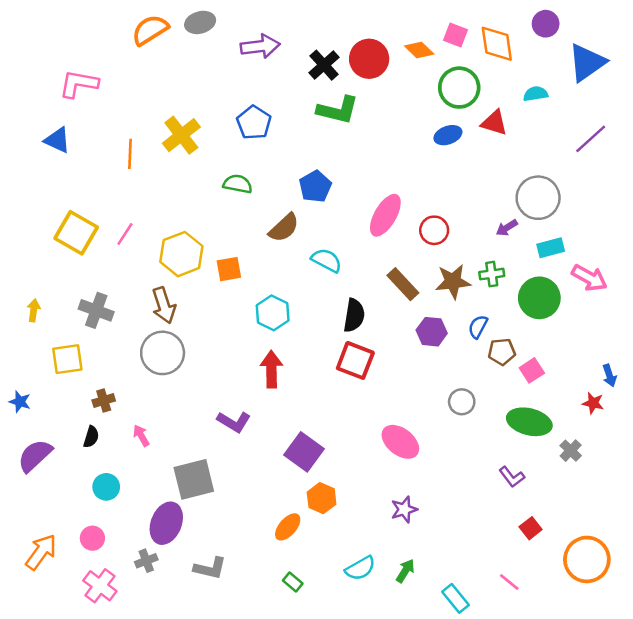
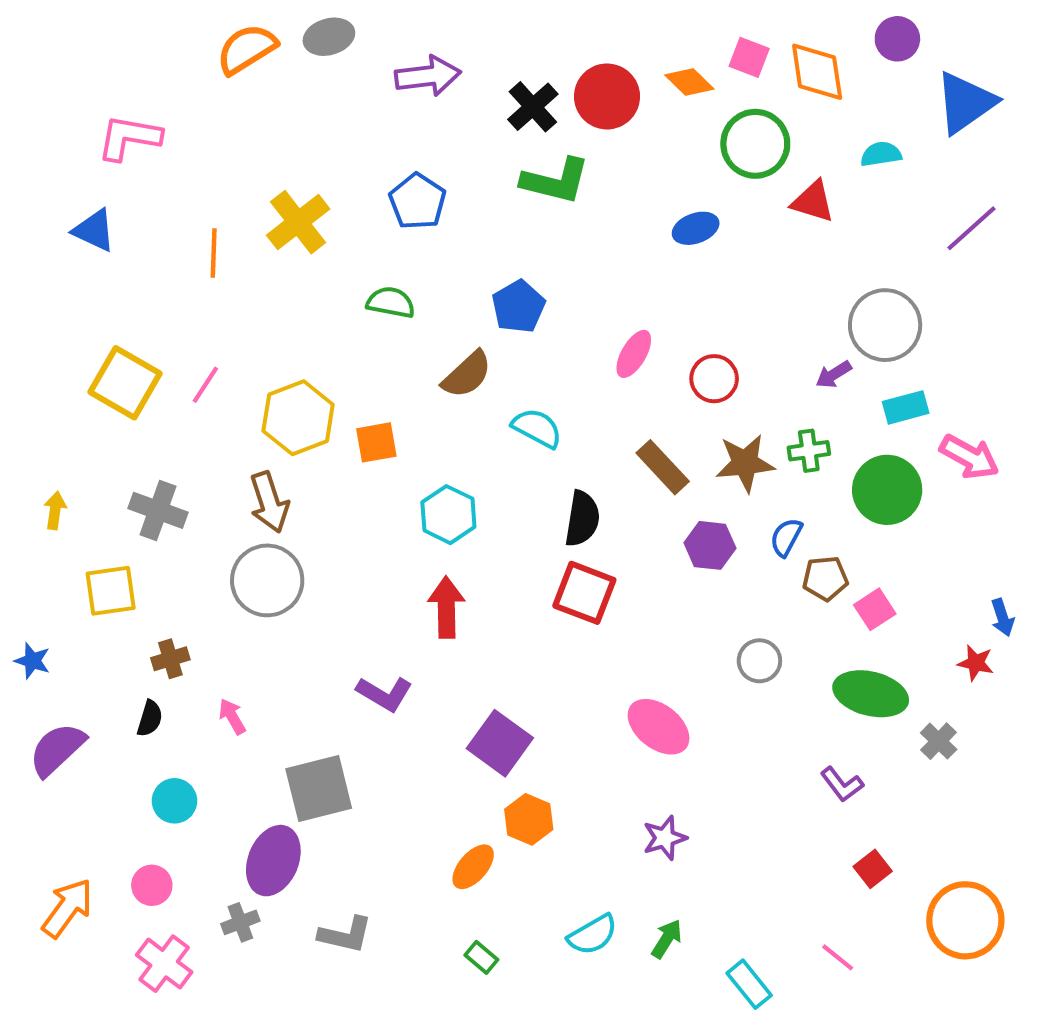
blue ellipse: (448, 135) -> (696, 228), moved
pink ellipse: (385, 215) -> (634, 354), size x0.7

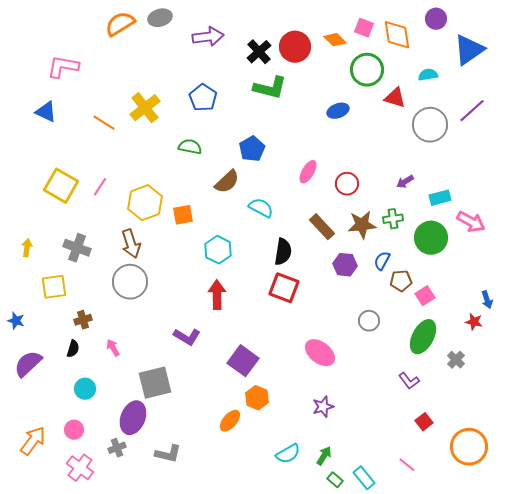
orange line: (214, 253) -> (104, 123), turned -60
gray circle: (885, 325) -> (430, 125), moved
green ellipse: (871, 694) -> (423, 337), turned -76
green rectangle: (481, 957) -> (335, 480), moved

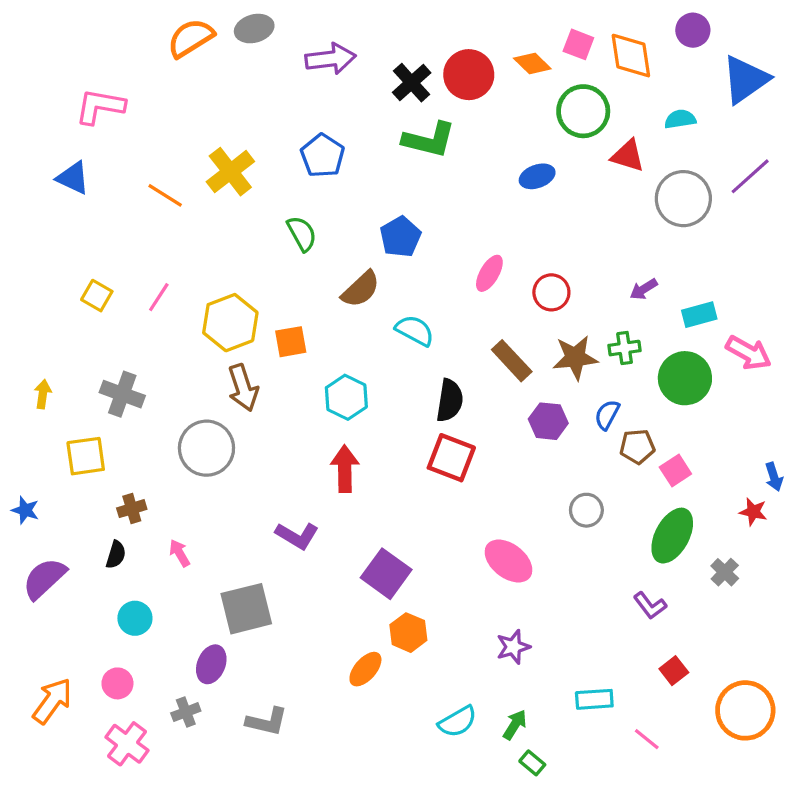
green semicircle: (190, 147) -> (302, 234), turned 50
yellow square: (61, 186) -> (97, 296), size x0.6
brown arrow: (131, 244) -> (243, 388), moved
purple ellipse: (133, 418) -> (211, 664), size x0.7
cyan rectangle: (364, 478) -> (594, 699), moved, turned -55

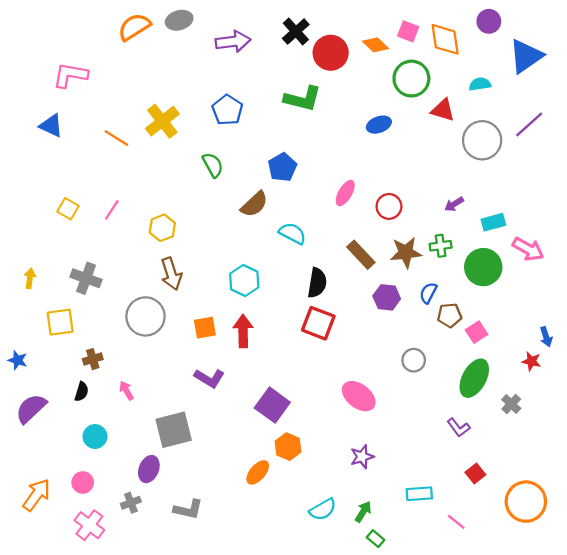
black cross: (412, 83) -> (296, 31), moved
yellow hexagon: (230, 323) -> (162, 228), size x0.7
orange square: (291, 342) -> (205, 328), moved

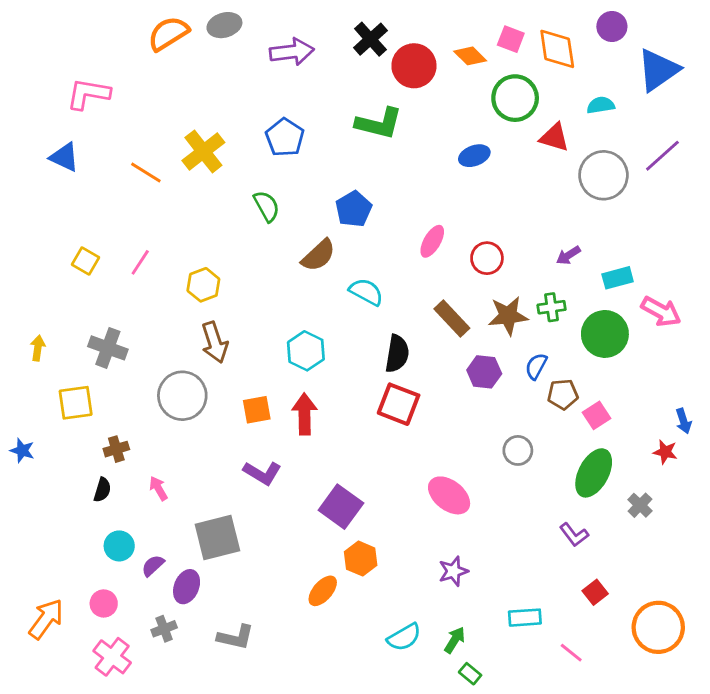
purple semicircle: (31, 408) -> (153, 566), moved, size x0.6

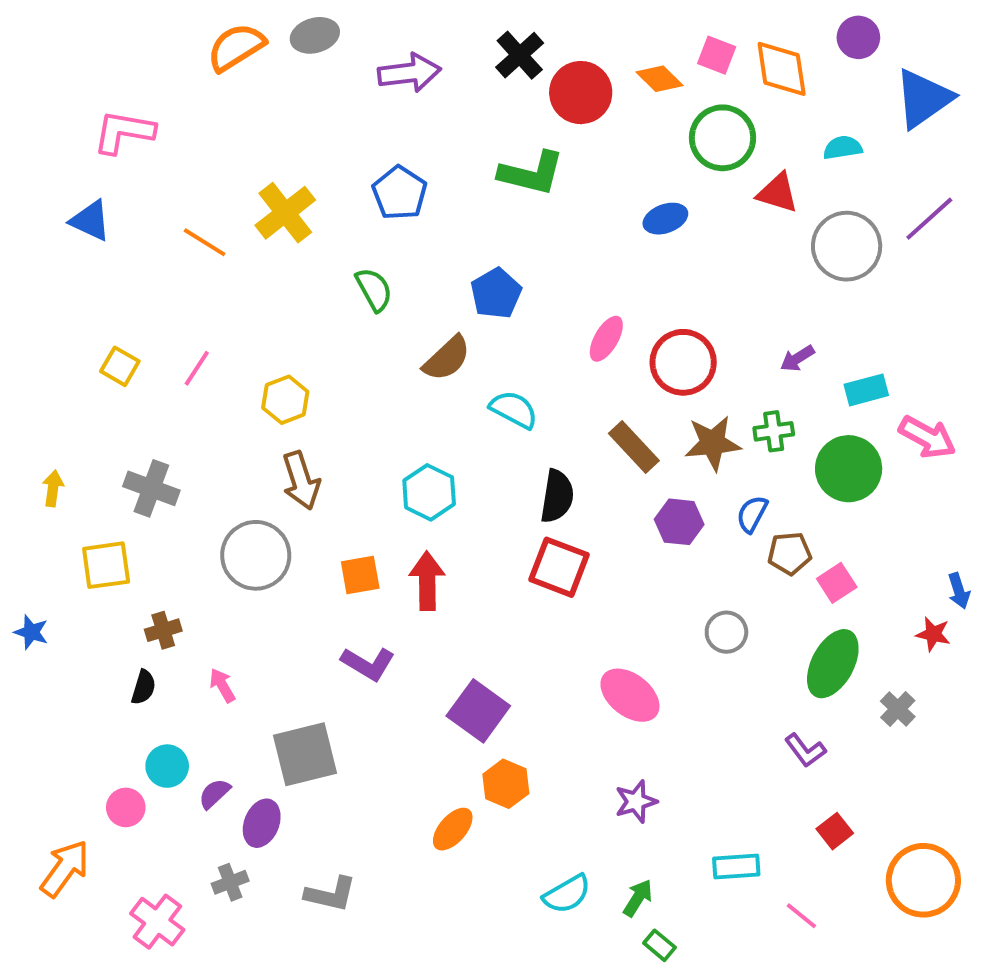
red circle: (487, 258) -> (683, 362), size x1.4
pink circle: (104, 603) -> (126, 807), moved

